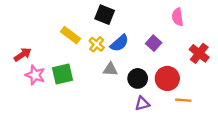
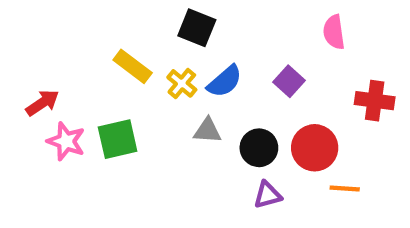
red cross: (199, 53) -> (375, 101), turned -30

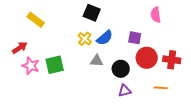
yellow rectangle: (133, 66) -> (36, 20), moved
purple square: (289, 81) -> (135, 38), turned -32
red cross: (375, 101) -> (172, 60), moved
red circle: (315, 148) -> (147, 58), moved

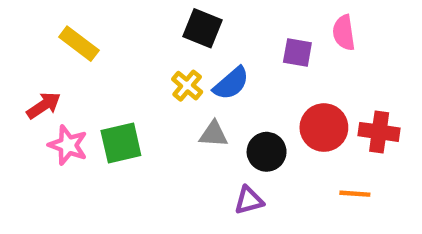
purple square: (135, 38) -> (297, 52), moved
purple triangle: (125, 91) -> (249, 200), moved

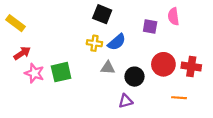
yellow rectangle: (79, 44) -> (15, 23), moved
yellow cross: (187, 86) -> (94, 43), turned -32

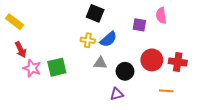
red arrow: (22, 53) -> (21, 50), turned 98

